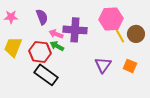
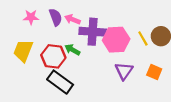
pink star: (11, 17) -> (31, 17), moved
pink hexagon: (111, 19) -> (116, 40), moved
pink arrow: (56, 34) -> (72, 19), moved

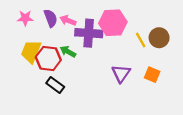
pink hexagon: (116, 40) -> (113, 23), moved
yellow trapezoid: (23, 51) -> (31, 52), moved
black rectangle: (60, 82) -> (55, 85), size x0.7

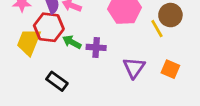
purple cross: (89, 33) -> (96, 47), moved, size x0.6
brown circle: (159, 38) -> (170, 15), moved
red hexagon: (48, 58) -> (49, 27), moved

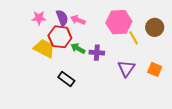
yellow line: (157, 29) -> (134, 38), moved
yellow trapezoid: (29, 42) -> (44, 48), turned 95

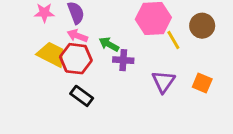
pink arrow: (78, 20) -> (77, 36), moved
red hexagon: (60, 37) -> (76, 59), moved
green arrow: (78, 48) -> (109, 44), moved

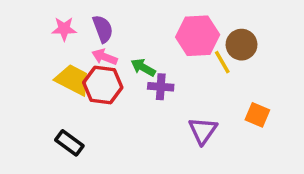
brown circle: (202, 26) -> (242, 45), moved
purple triangle: (163, 82) -> (203, 131), moved
black rectangle: (82, 96) -> (69, 143), moved

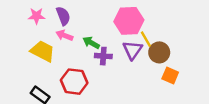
brown circle: (242, 45) -> (159, 52), moved
red hexagon: (103, 85) -> (74, 82), moved
purple triangle: (203, 131) -> (132, 50), moved

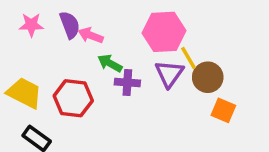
pink arrow: (64, 35) -> (91, 35), moved
yellow trapezoid: (43, 51) -> (24, 93), moved
red hexagon: (74, 82) -> (73, 98), moved

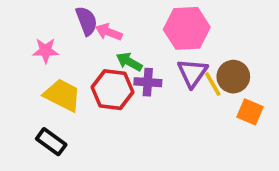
pink star: (31, 25) -> (46, 51), moved
yellow line: (189, 58) -> (213, 84), moved
yellow trapezoid: (24, 93) -> (62, 95), moved
red hexagon: (73, 98) -> (112, 90), moved

